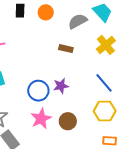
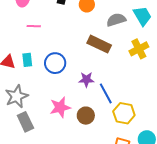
brown rectangle: (66, 49) -> (99, 44), size x1.6
blue line: (104, 83) -> (106, 93), moved
blue circle: (38, 91) -> (55, 63), moved

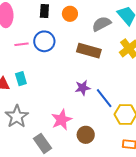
blue circle: (55, 63) -> (44, 41), moved
brown circle: (86, 116) -> (86, 135), moved
gray rectangle: (25, 122) -> (42, 143), moved

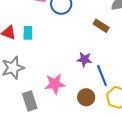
brown rectangle: (89, 51) -> (101, 26), size x0.7
brown circle: (86, 135) -> (86, 97), moved

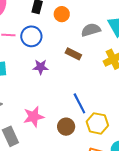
purple star: (84, 59) -> (41, 67), moved

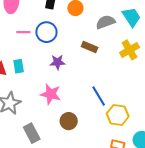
pink star: (34, 117) -> (51, 94), moved, turned 30
brown circle: (66, 127) -> (69, 121), moved

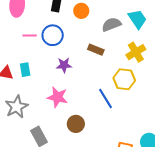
yellow hexagon: (118, 115) -> (124, 79), moved

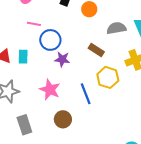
blue circle: (53, 35) -> (50, 40), moved
yellow hexagon: (124, 79) -> (108, 77), moved
blue line: (105, 99) -> (86, 94), moved

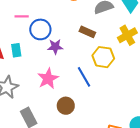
pink star: (50, 90) -> (48, 79), turned 30

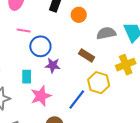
cyan rectangle: (16, 50) -> (27, 77), moved
blue line: (84, 77) -> (77, 99), turned 60

